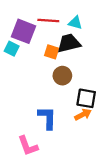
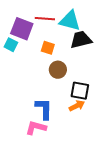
cyan triangle: (75, 23) -> (70, 21), size x1.6
black trapezoid: (69, 43) -> (81, 40), moved
pink L-shape: (28, 146) -> (36, 128), moved, turned 125

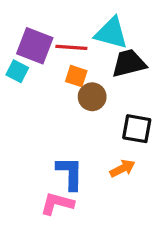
red line: (45, 19) -> (71, 47), moved
brown circle: (58, 70) -> (92, 97), moved
black square: (80, 91) -> (137, 129), moved

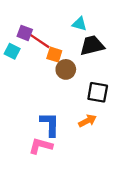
cyan triangle: (111, 33) -> (79, 24), size x0.6
purple square: (35, 46) -> (25, 33), size x0.6
red line: (71, 47) -> (40, 41), moved, turned 30

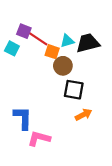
cyan triangle: (79, 24) -> (67, 41), moved, turned -32
black square: (98, 92) -> (74, 90), moved
blue L-shape: (50, 124) -> (23, 118), moved

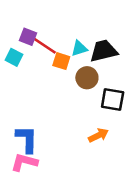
brown circle: (63, 66) -> (87, 78), moved
black square: (74, 90) -> (113, 99), moved
pink L-shape: (39, 138) -> (24, 162), moved

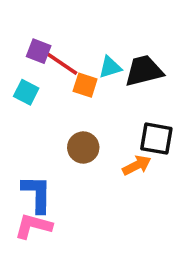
cyan square: (14, 57) -> (26, 92), moved
brown circle: (87, 78) -> (83, 148), moved
orange arrow: (98, 135) -> (137, 165), moved

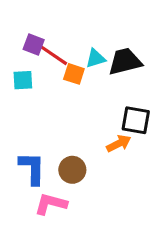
cyan square: (26, 92) -> (23, 80), turned -30
brown circle: (83, 148) -> (72, 170), moved
pink L-shape: (33, 226) -> (51, 204), moved

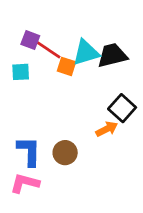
cyan triangle: (96, 58) -> (86, 53), size x1.5
black square: (136, 120) -> (122, 108), turned 32
pink L-shape: (51, 204) -> (25, 183), moved

